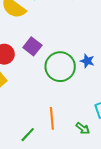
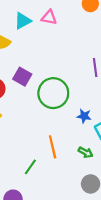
blue star: (87, 61) -> (84, 116), moved

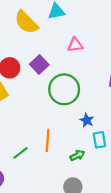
pink triangle: (49, 17) -> (75, 45), moved, turned -35
green arrow: (85, 152) -> (77, 155), turned -72

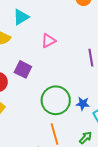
green circle: (64, 89) -> (56, 100), moved

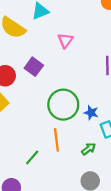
pink triangle: (48, 41) -> (65, 41), turned -35

